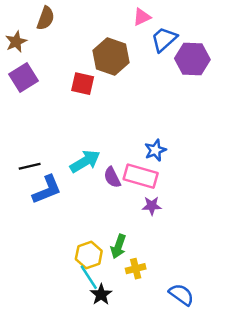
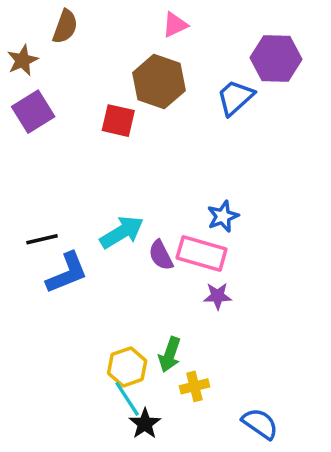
pink triangle: (142, 17) -> (175, 25), moved
blue trapezoid: (164, 39) -> (235, 97), moved
purple hexagon: (192, 59) -> (276, 58), moved

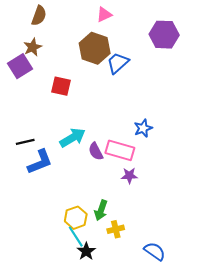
brown star: (23, 60) -> (33, 47), moved
blue trapezoid: (235, 97) -> (118, 63), moved
red square: (118, 121) -> (61, 86), moved
blue star: (223, 216) -> (143, 128), moved

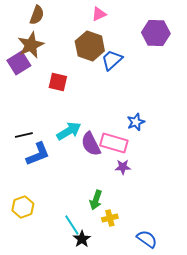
brown star: (33, 47) -> (31, 45), size x1.5
purple semicircle: (96, 151) -> (91, 144), size x1.4
yellow hexagon: (76, 218) -> (23, 207), moved

